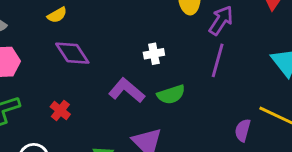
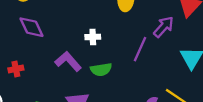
purple arrow: (221, 20) -> (164, 27), moved
red cross: (60, 110) -> (16, 69), turned 32

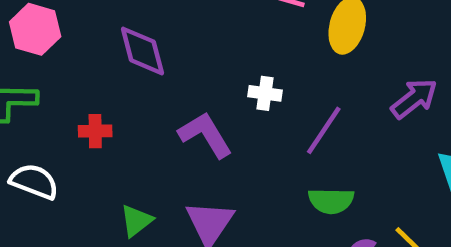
purple line: (140, 49) -> (324, 130), moved
green semicircle: (101, 70) -> (331, 201), moved

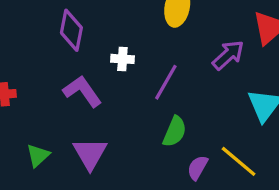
purple diamond: (142, 51) -> (71, 30), moved, turned 30
green semicircle: (331, 201) -> (175, 132), turned -64

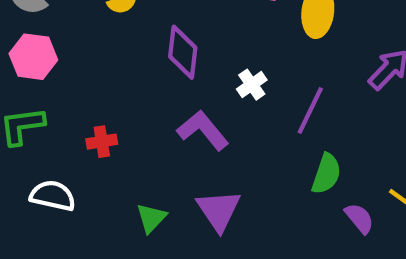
white cross: (122, 59) -> (252, 85), turned -35
purple semicircle: (198, 168) -> (359, 218), turned 115

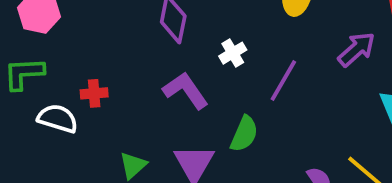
green semicircle: (326, 174) -> (244, 134), moved
white semicircle: (53, 196) -> (58, 118), moved

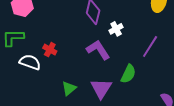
white cross: (233, 53) -> (116, 29), moved
red cross: (94, 93) -> (50, 50), turned 32

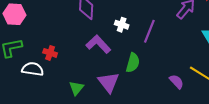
white cross: (116, 29) -> (122, 25), moved, turned -32

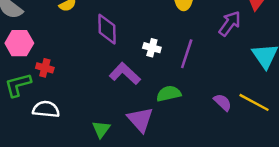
red cross: (50, 53) -> (45, 68), moved
green semicircle: (133, 63) -> (169, 94), turned -114
purple semicircle: (176, 82) -> (223, 102), moved

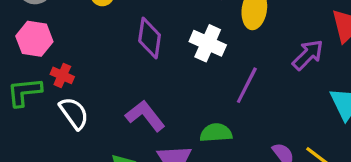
white cross: (152, 48) -> (208, 43), moved, size x1.5
purple L-shape: (125, 74) -> (145, 116), moved
white semicircle: (46, 109) -> (74, 113), moved, turned 40

